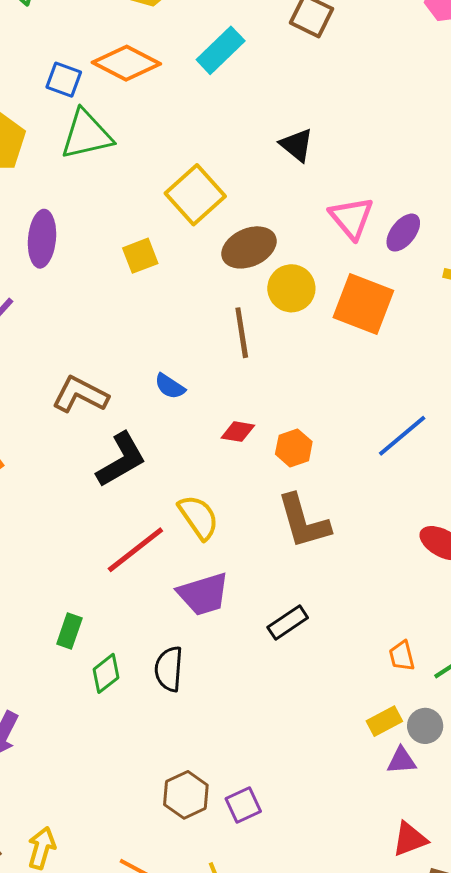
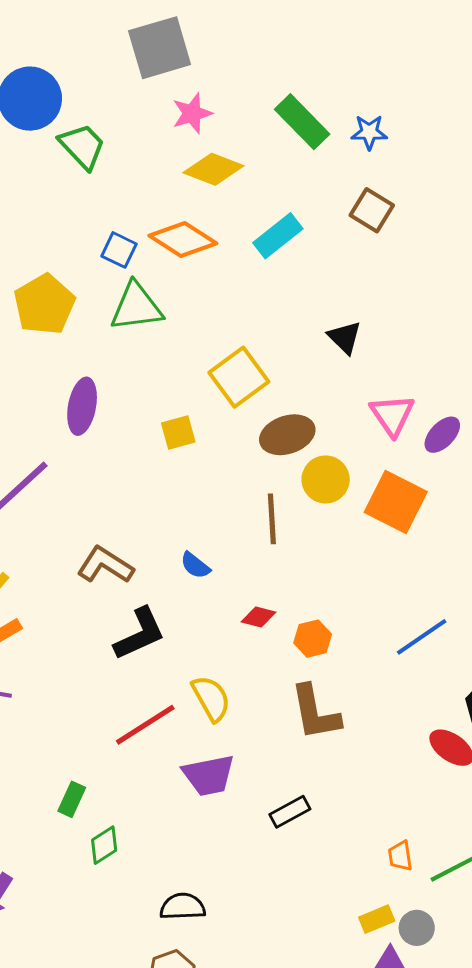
black semicircle: (169, 669) -> (183, 907), moved, turned 78

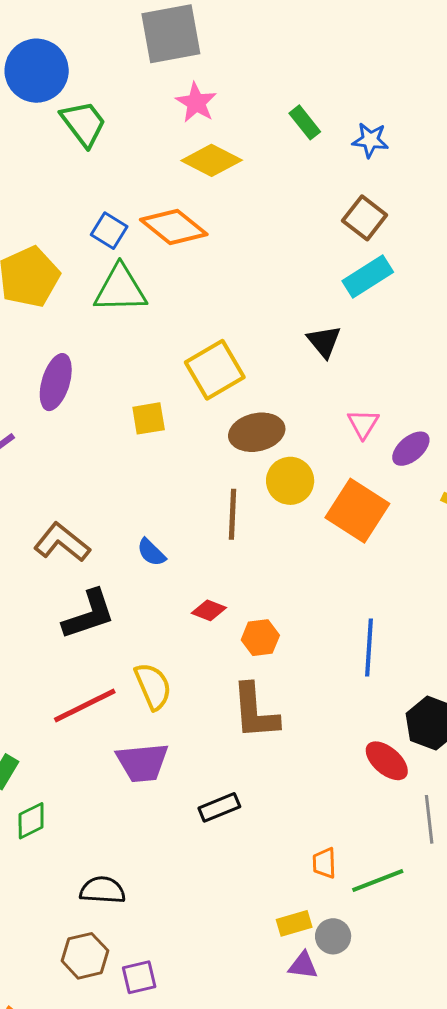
pink star: (192, 113) -> (196, 103), turned -30
green rectangle: (302, 122) -> (305, 122), size x0.6
cyan rectangle: (278, 236) -> (368, 277), moved
pink triangle: (392, 415) -> (363, 424), size x0.7
blue line: (422, 637) -> (369, 647), turned -58

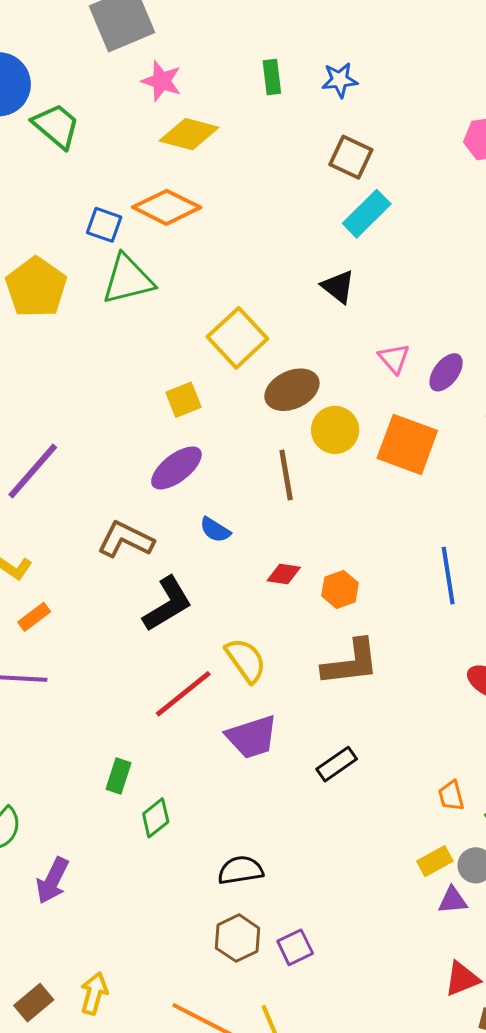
green rectangle: (305, 122) -> (272, 77), turned 44
purple ellipse: (56, 382) -> (176, 468), moved, turned 48
brown L-shape: (255, 711) -> (351, 663), turned -80

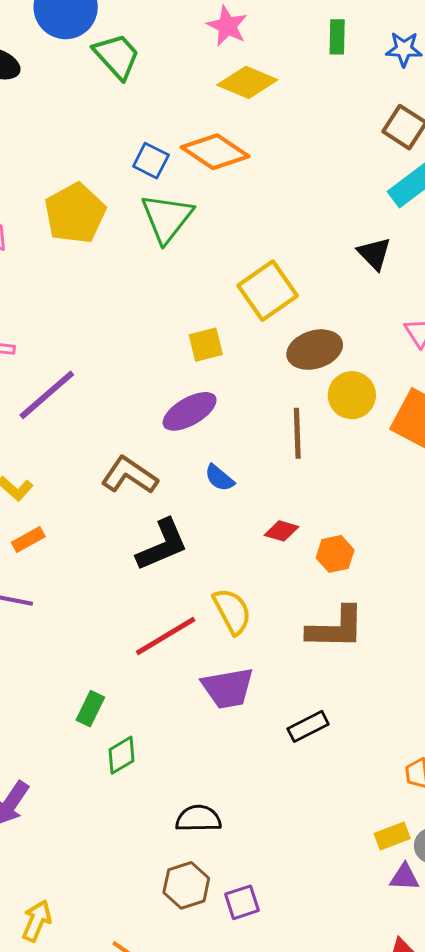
green triangle: (128, 279) -> (167, 218), turned -46

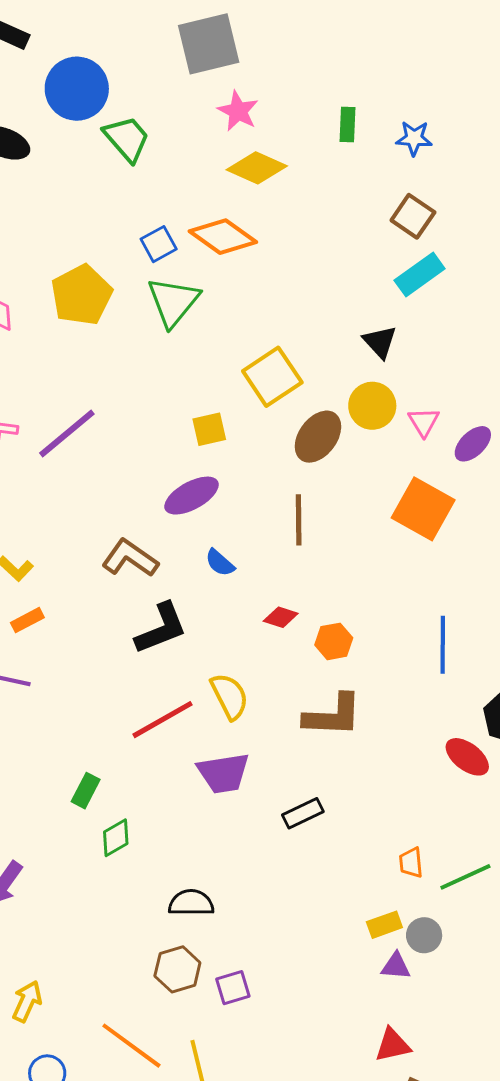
blue square: (151, 161) -> (159, 244), turned 33
brown ellipse: (315, 350) -> (318, 437), turned -38
purple line: (47, 395) -> (67, 434), moved
yellow circle: (352, 395) -> (372, 406), moved

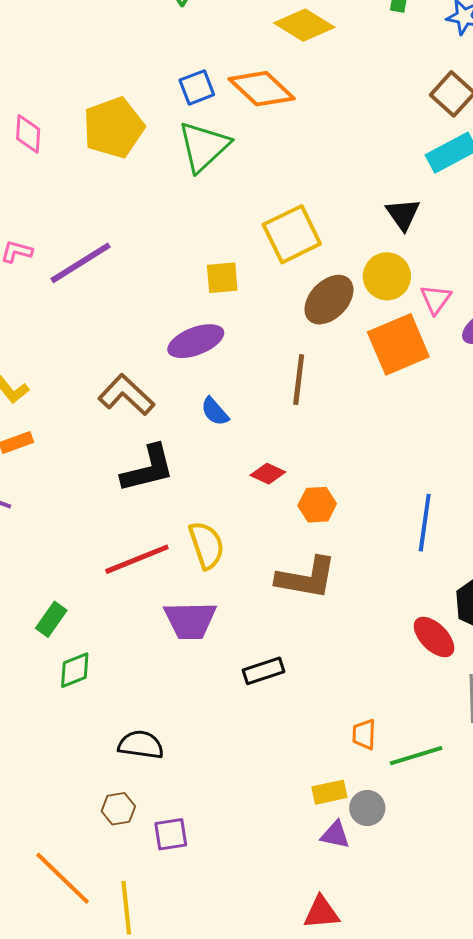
orange square: (423, 509) -> (398, 344), moved, turned 30
brown hexagon: (177, 969) -> (118, 809), size x0.7

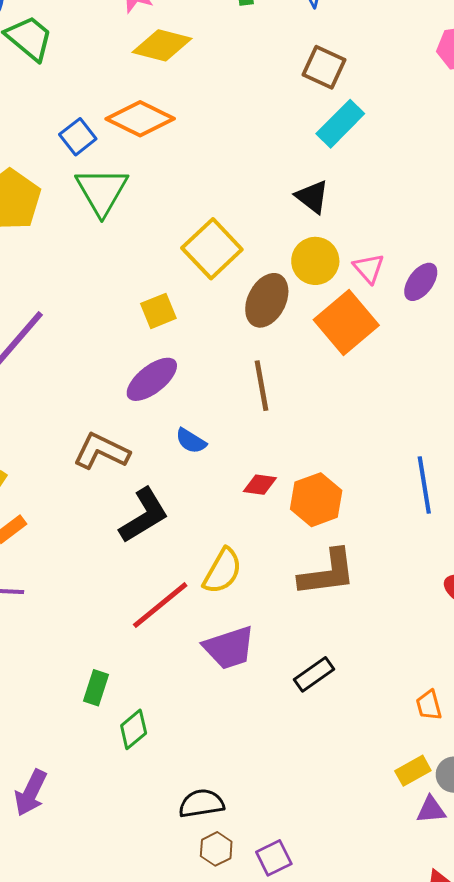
orange hexagon: (317, 505) -> (316, 500), size x1.4
yellow semicircle: (206, 545) -> (222, 571), turned 66
black semicircle: (141, 745) -> (201, 803), moved

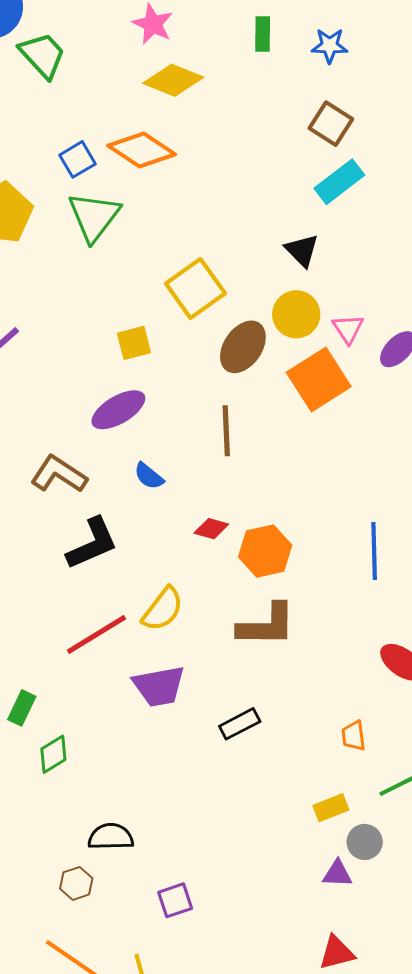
orange trapezoid: (429, 705) -> (354, 736), moved
yellow rectangle: (413, 771) -> (331, 808), moved
brown hexagon: (216, 849) -> (76, 883), moved

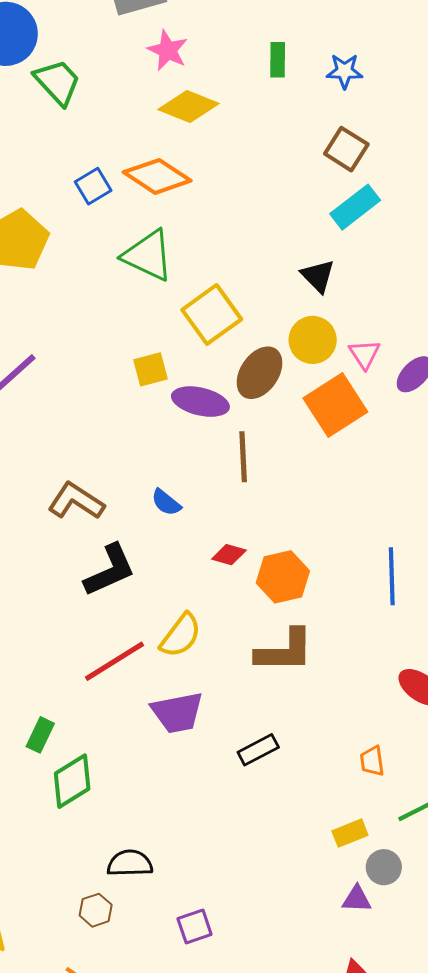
green triangle: (94, 217) -> (148, 255), moved, turned -42
purple ellipse: (118, 410) -> (200, 402), moved, turned 44
green diamond: (53, 754) -> (72, 781), size x1.4

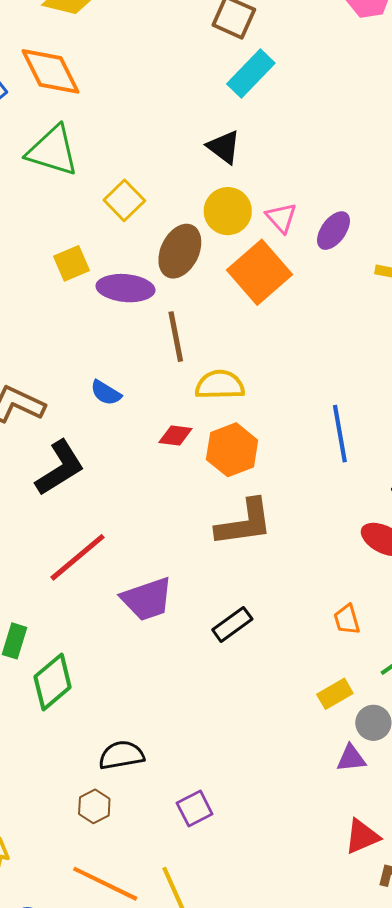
orange diamond: (157, 176) -> (51, 71), turned 38
yellow square: (212, 315) -> (124, 200), size x0.7
yellow semicircle: (181, 635) -> (220, 385), moved, turned -120

